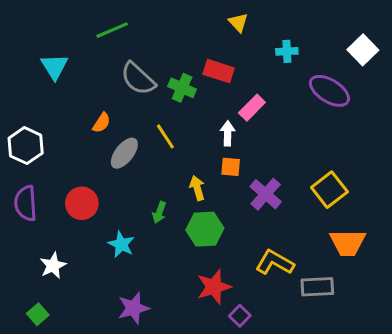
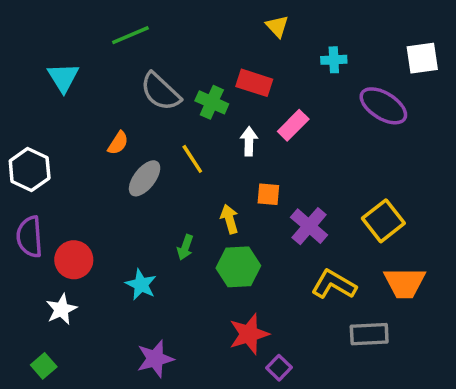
white square: (363, 50) -> (422, 58), turned 36
white arrow: (228, 133) -> (249, 141), moved
red circle: (82, 203) -> (74, 260), moved
yellow L-shape: (275, 263) -> (334, 285), moved

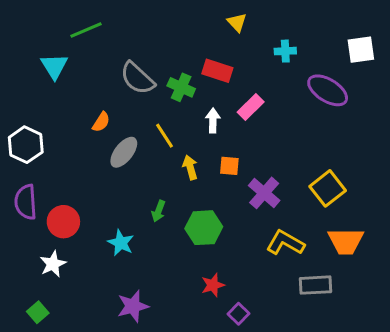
green line: (130, 35) -> (86, 30), moved
yellow arrow: (229, 219) -> (190, 167), moved
red star: (249, 334) -> (213, 285), size x0.7

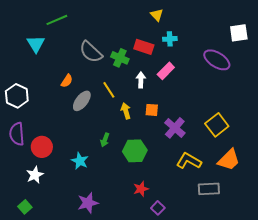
cyan cross: (285, 51) -> (170, 39), moved
orange trapezoid: (346, 241) -> (229, 160), turned -45

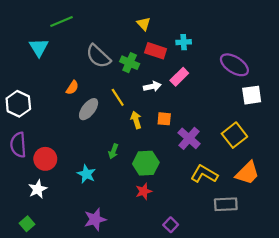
yellow triangle: (157, 15) -> (144, 24), moved
white square: (239, 33) -> (252, 95), moved
white arrow: (141, 80) -> (152, 86), turned 77
red star: (141, 189) -> (144, 191), moved

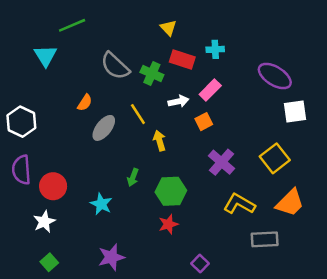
orange square: (164, 119) -> (204, 122), moved, turned -32
green square: (27, 224) -> (49, 262), moved

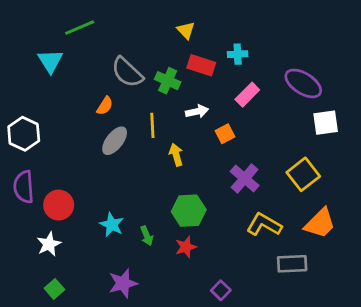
pink rectangle: (210, 90) -> (247, 95), moved
orange semicircle: (85, 103) -> (105, 106), moved
yellow line: (138, 114) -> (152, 125), turned 30
green arrow: (133, 177) -> (147, 236), moved, turned -42

